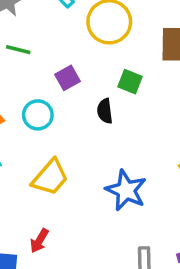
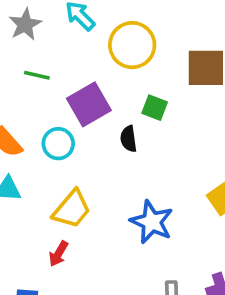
purple square: (67, 78) -> (89, 104), size x1.6
red arrow: (39, 241) -> (58, 254), moved

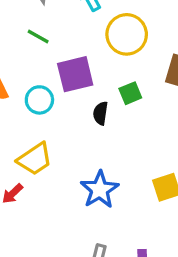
green square: (155, 108) -> (130, 93), turned 30

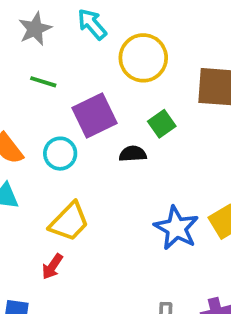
black semicircle: (100, 113) -> (133, 154), turned 90
blue star: (100, 190) -> (176, 228), moved

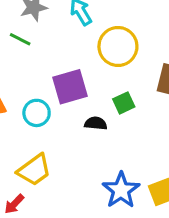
green line: (43, 82) -> (20, 39), moved

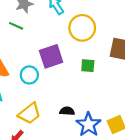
green square: (124, 103) -> (88, 66), turned 32
black semicircle: (96, 123) -> (67, 111), moved

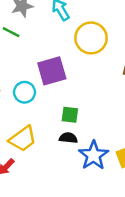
green square: (88, 66) -> (70, 115), moved

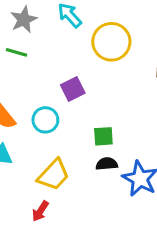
purple square: (52, 71) -> (73, 89), size x0.7

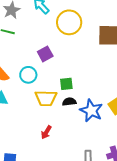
yellow trapezoid: (53, 175) -> (46, 98), moved, turned 50
red arrow: (40, 211) -> (46, 132), moved

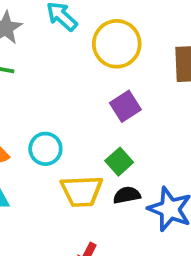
purple square: (45, 54) -> (125, 106), moved
green square: (66, 84) -> (119, 162), turned -32

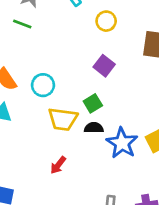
yellow circle: (117, 44) -> (106, 21), size x0.6
purple square: (125, 106) -> (104, 66), turned -30

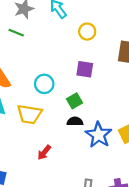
purple square: (104, 66) -> (85, 69), turned -30
cyan circle: (43, 85) -> (44, 84), moved
yellow trapezoid: (63, 119) -> (29, 114), moved

